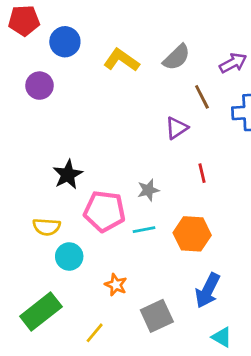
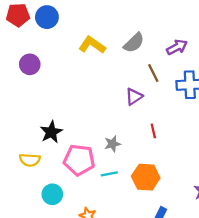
blue circle: (65, 42) -> (47, 17), moved
yellow semicircle: (47, 227) -> (30, 160), moved

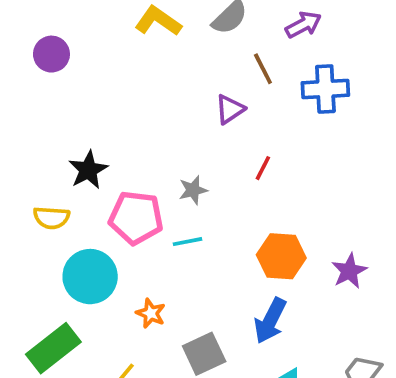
red line: (153, 131) -> (263, 168), turned 40
orange hexagon: (146, 177) -> (281, 256), moved
cyan circle: (52, 194) -> (90, 277), size x1.5

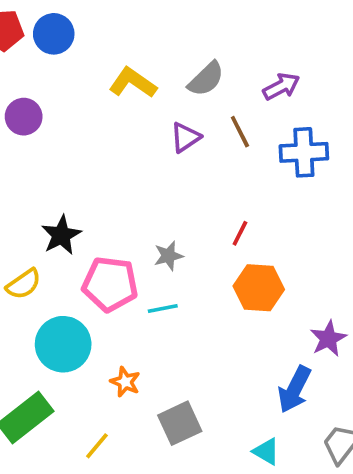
purple triangle: (230, 109) -> (185, 137), moved
yellow semicircle: (51, 218) -> (24, 284), turned -39
orange hexagon: (281, 256) -> (259, 288), moved
blue arrow: (270, 321) -> (294, 389), moved

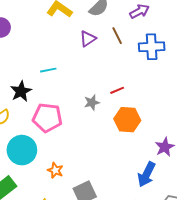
red line: (240, 233) -> (117, 90), turned 40
gray star: (168, 256) -> (92, 102), moved
cyan line: (163, 308) -> (48, 70), moved

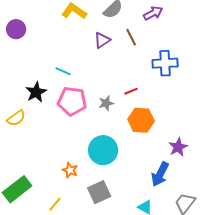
blue cross: (152, 47) -> (165, 63), moved
cyan line: (48, 70) -> (63, 71), turned 35
pink pentagon: (47, 118) -> (72, 101), moved
cyan circle: (22, 150) -> (103, 150), moved

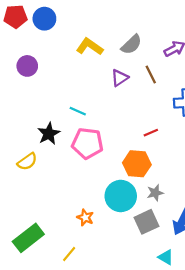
gray star: (106, 103) -> (155, 193), moved
orange hexagon: (141, 120) -> (137, 164), moved
gray square: (99, 192) -> (147, 222), moved

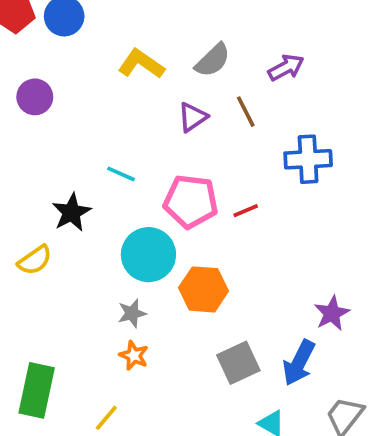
pink pentagon: (87, 143) -> (191, 201), moved
orange hexagon: (137, 164) -> (204, 289), moved
gray star: (155, 193) -> (132, 313), moved
cyan circle: (121, 196) -> (148, 255), moved
green rectangle: (28, 238) -> (37, 390), turned -40

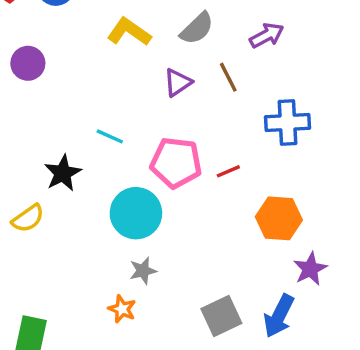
orange hexagon: (204, 289) -> (279, 218), moved
gray star: (132, 313) -> (143, 271), moved

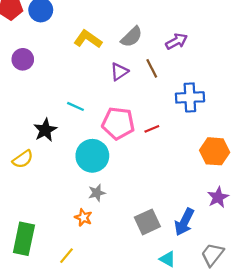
orange hexagon: (279, 218) -> (215, 151), moved
purple star: (310, 269) -> (218, 197), moved

